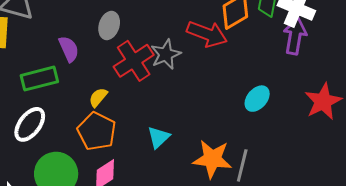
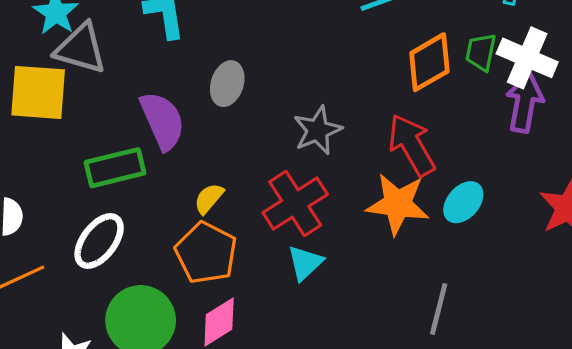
red arrow: (207, 34) -> (412, 145), moved, turned -141
purple semicircle: (69, 49) -> (162, 121), size x1.4
red cross: (134, 61) -> (295, 203), moved
orange star: (212, 159) -> (398, 204), moved

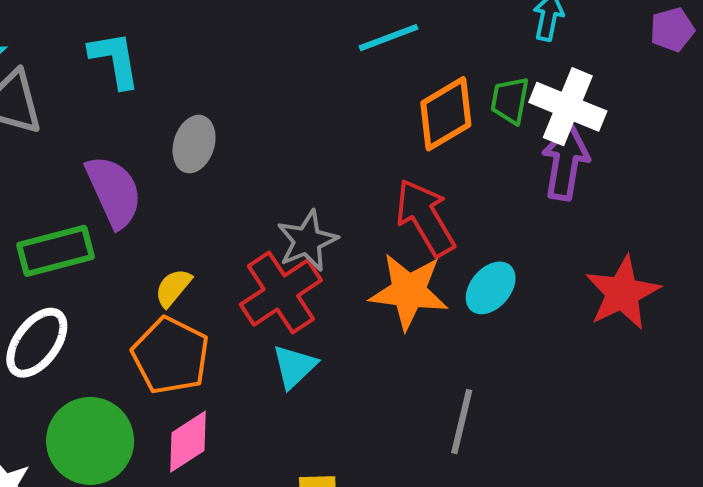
gray star: (318, 130) -> (307, 241), moved

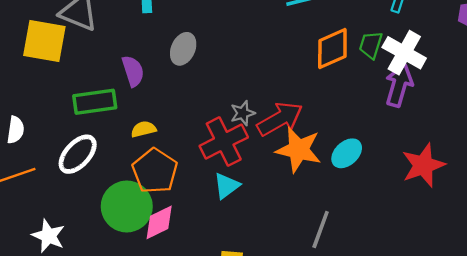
purple semicircle: (114, 191) -> (133, 71), size x0.7
red arrow: (425, 218) -> (280, 119), moved, turned 84
gray star: (307, 241) -> (243, 113), size x0.7
yellow semicircle: (173, 288) -> (144, 129), moved, turned 30
green circle: (90, 441) -> (127, 206), moved

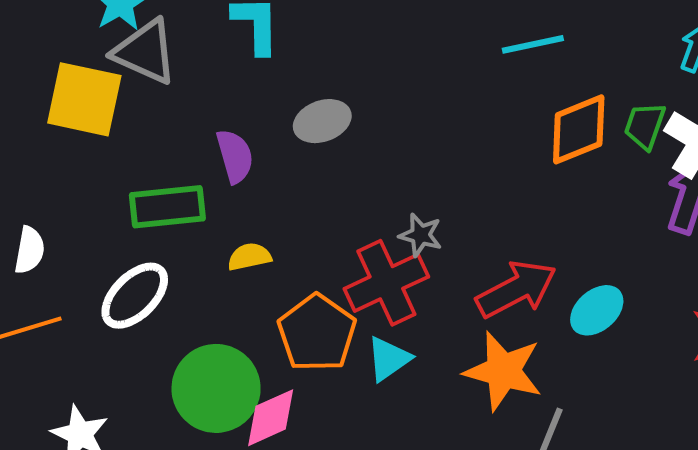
gray ellipse: (183, 49) -> (322, 121), turned 44
gray star: (243, 113) -> (421, 235), turned 30
red arrow: (280, 119) -> (516, 289), moved
orange star: (299, 150) -> (503, 371), moved
orange pentagon: (155, 171) -> (317, 333), moved

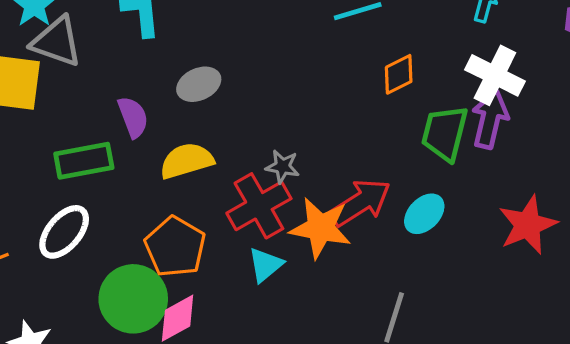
green trapezoid: (645, 126) -> (445, 133), moved, size x1.5
orange diamond: (579, 129) -> (399, 74), size x0.7
yellow semicircle: (249, 257) -> (187, 161), moved, size x1.6
orange pentagon: (317, 333) -> (175, 247), moved
orange star: (503, 371) -> (320, 228), moved

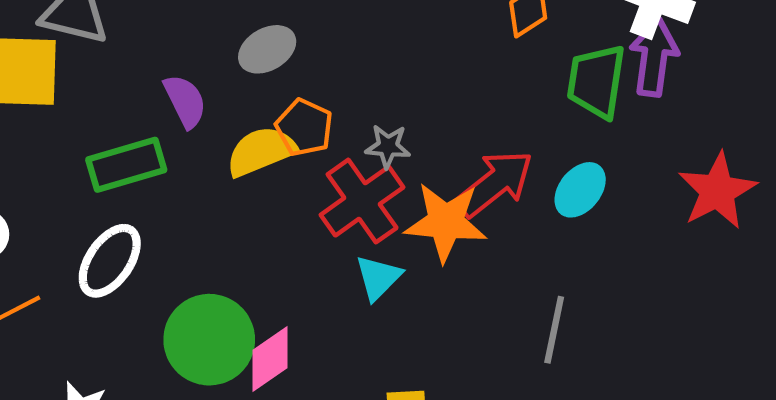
orange pentagon: (175, 247) -> (304, 127), moved, size x0.7

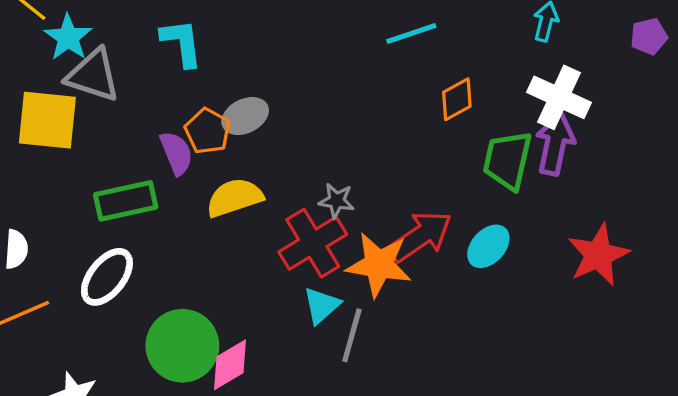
orange pentagon: (304, 127) -> (208, 131), moved
gray line: (554, 330) -> (352, 335), moved

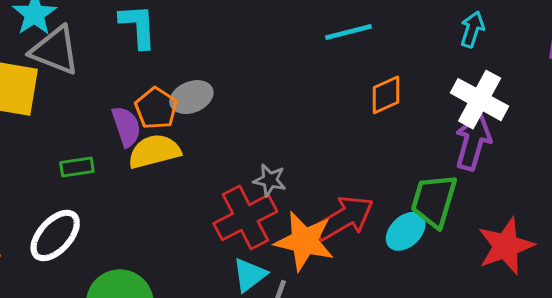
green trapezoid: (507, 160) -> (434, 201), moved
yellow semicircle: (235, 198) -> (154, 151), moved
green rectangle: (126, 201) -> (77, 167), size x0.6

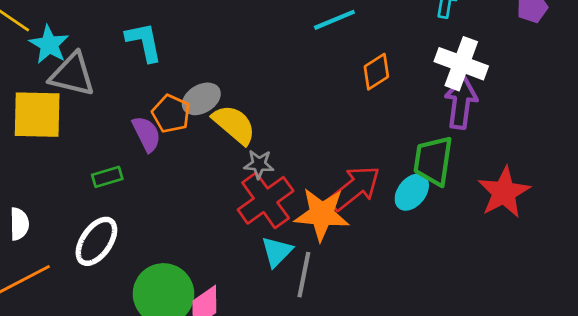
yellow semicircle: (154, 151) -> (234, 124), moved, turned 63
gray star: (270, 180) -> (259, 164), moved

